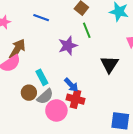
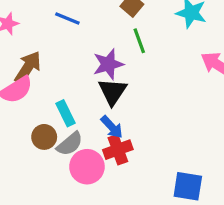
black triangle: (109, 64) -> (113, 92), moved
red cross: (75, 99) -> (118, 150), turned -36

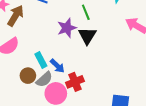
brown arrow: (28, 68) -> (16, 16), moved
black triangle: (113, 92) -> (87, 36), moved
blue arrow: (112, 127) -> (57, 66), moved

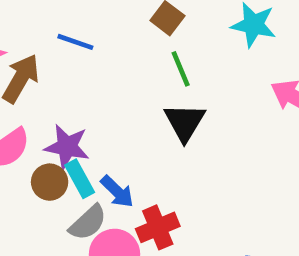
purple star: (67, 28) -> (67, 147), moved, turned 30
brown circle: (28, 76) -> (50, 182), moved

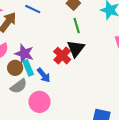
gray semicircle: (88, 223) -> (19, 86), moved
red cross: (158, 227) -> (62, 56), moved, turned -30

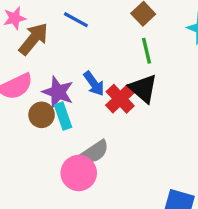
black triangle: (76, 49) -> (143, 89), turned -30
blue arrow: (44, 75) -> (94, 84), moved
gray semicircle: (19, 86) -> (95, 152), moved

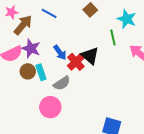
green line: (147, 51) -> (113, 37), moved
purple star: (58, 92) -> (31, 48), moved
gray semicircle: (95, 152) -> (62, 83), moved

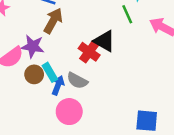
brown arrow: (23, 25) -> (53, 21), moved
blue arrow: (60, 52) -> (58, 85), moved, turned -112
gray semicircle: (62, 83) -> (77, 81), turned 72

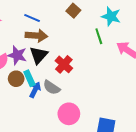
brown arrow: (53, 21) -> (36, 36), turned 60
black triangle: (104, 41) -> (39, 55), moved, turned 36
pink circle: (69, 112) -> (69, 114), moved

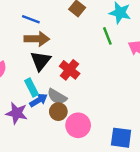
purple star: (17, 55) -> (17, 113), moved
brown circle: (16, 79) -> (58, 112), moved
blue arrow: (35, 90) -> (39, 100), turned 35

